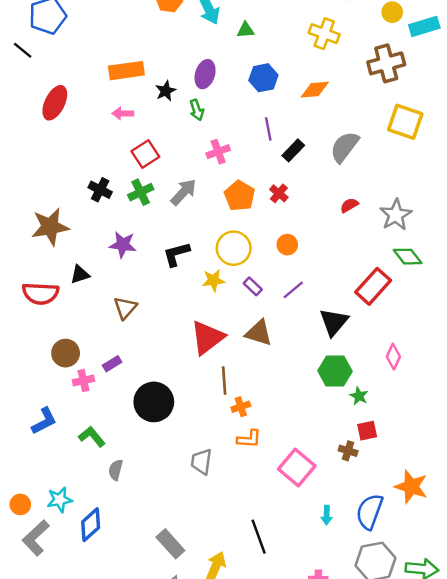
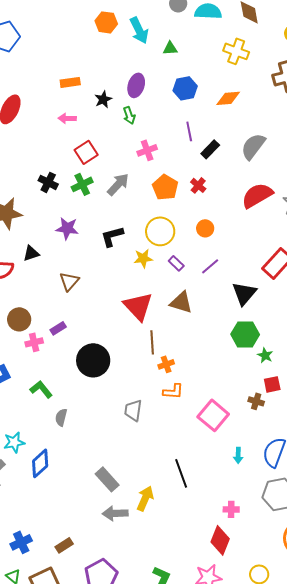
orange rectangle: (126, 71) -> (70, 82), size x0.7
red semicircle: (349, 205) -> (257, 195), size x2.0
red triangle: (207, 338) -> (138, 306), turned -36

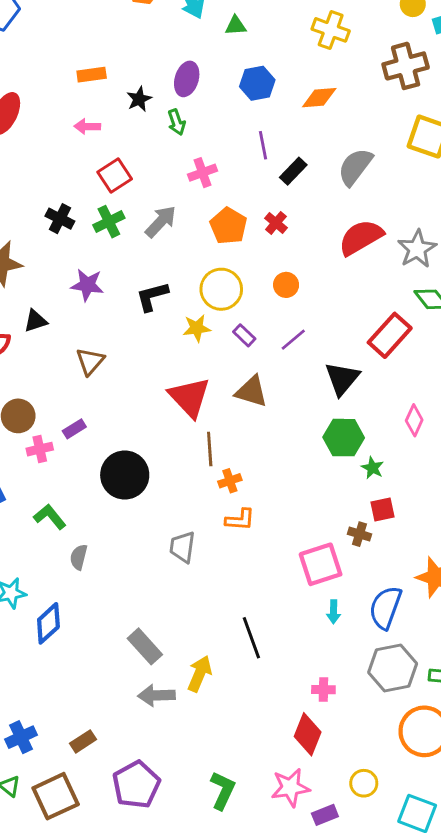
pink square: (213, 415) -> (321, 564), moved, turned 32

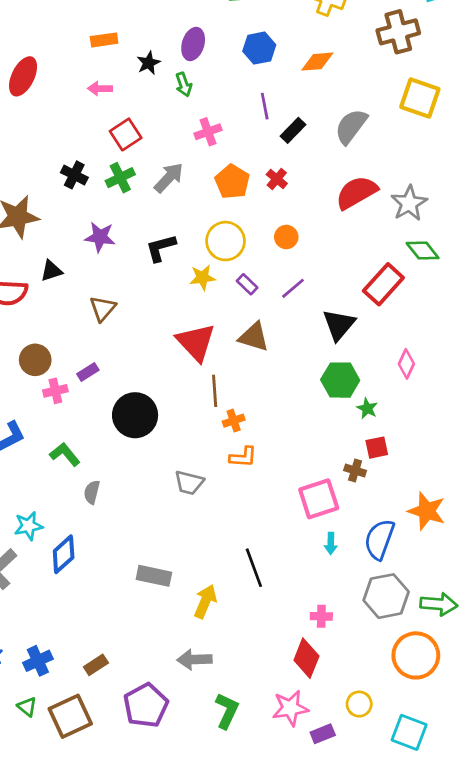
gray trapezoid: (182, 547) -> (189, 483), turned -84
gray rectangle: (145, 646) -> (154, 576), turned -36
gray arrow: (156, 695) -> (194, 659), moved

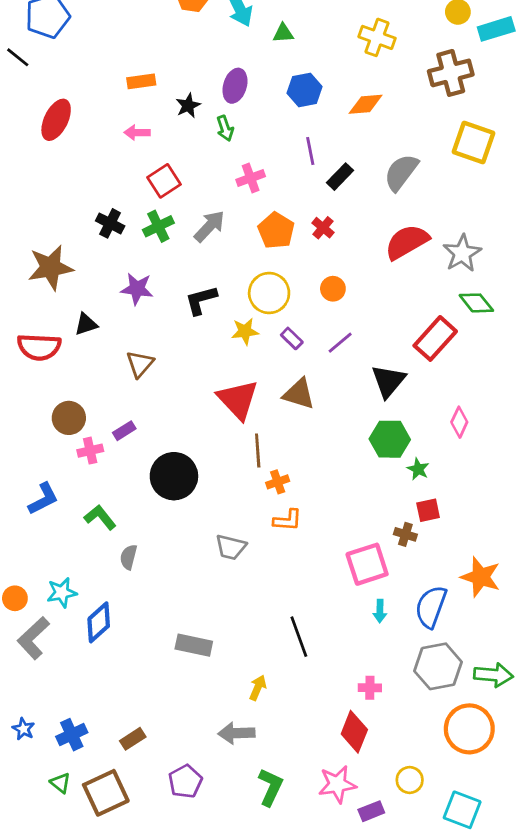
yellow arrow: (205, 601) -> (258, 688), moved, size x0.7
purple pentagon: (146, 705) -> (185, 781), size x0.7

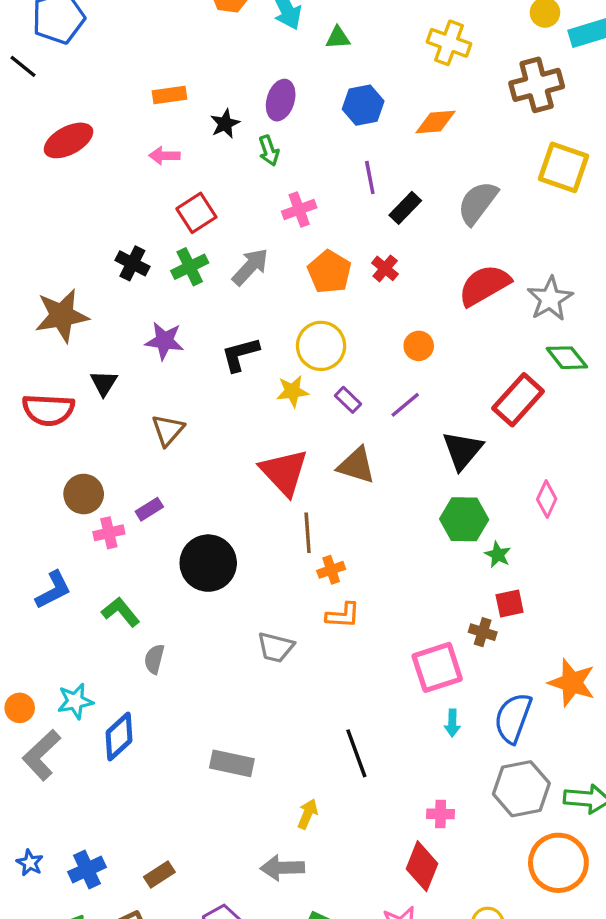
red ellipse: (56, 120) -> (68, 140), turned 36
orange circle: (333, 289) -> (419, 346), moved
black triangle: (86, 324) -> (104, 383), turned -40

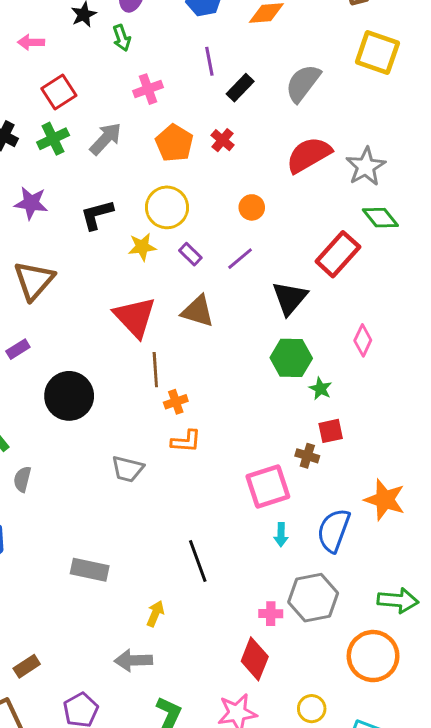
brown triangle: (168, 430) -> (34, 280), size x1.4
gray hexagon: (521, 789) -> (313, 598), moved

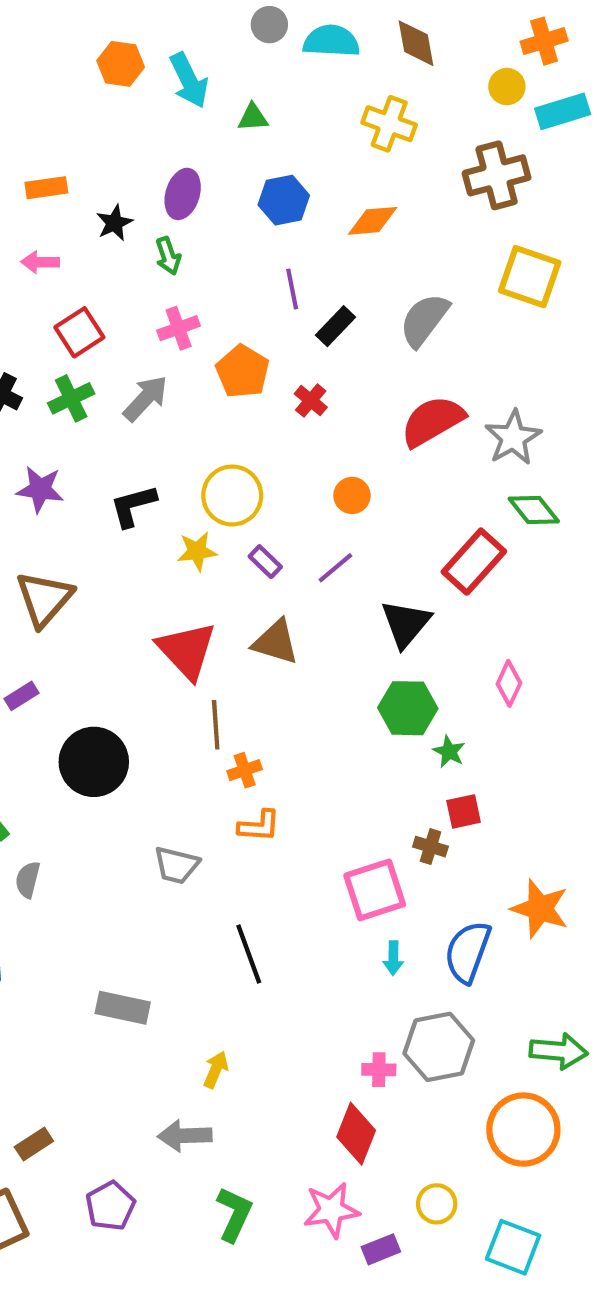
pink cross: (148, 89) -> (179, 328), moved
orange pentagon: (174, 143) -> (243, 372), moved
black line: (198, 561) -> (249, 954), moved

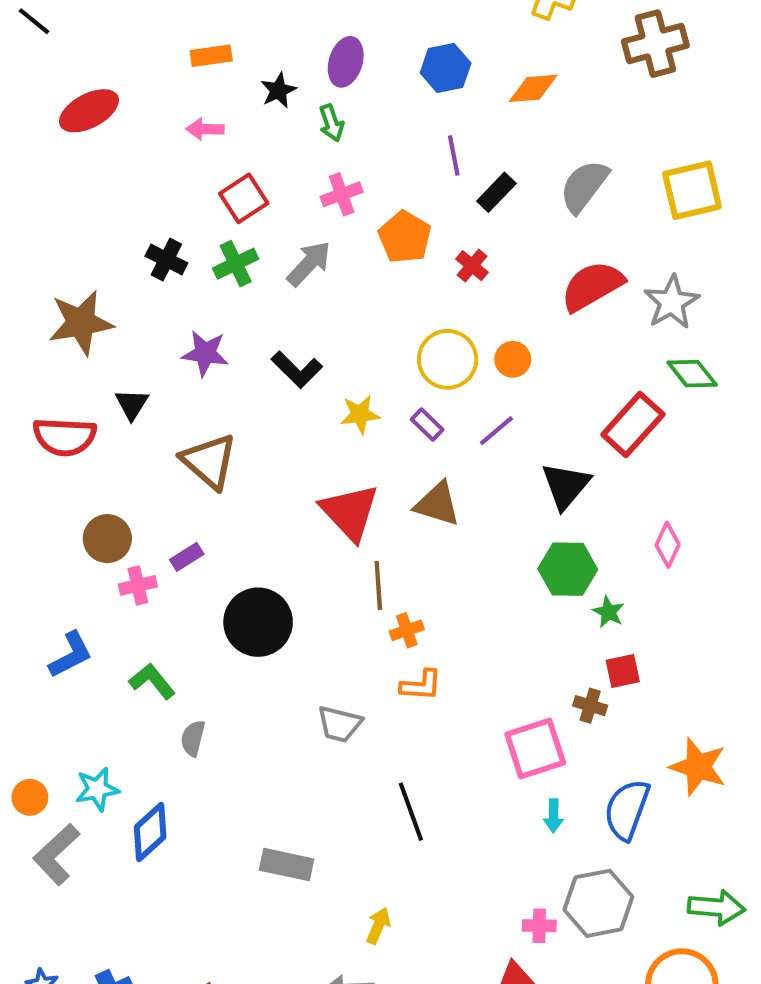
yellow square: (530, 277) -> (692, 190), moved, turned -32
yellow circle: (232, 495) -> (448, 359), moved
black L-shape: (133, 506) -> (297, 370), turned -120
brown triangle: (44, 599) -> (209, 461), turned -30

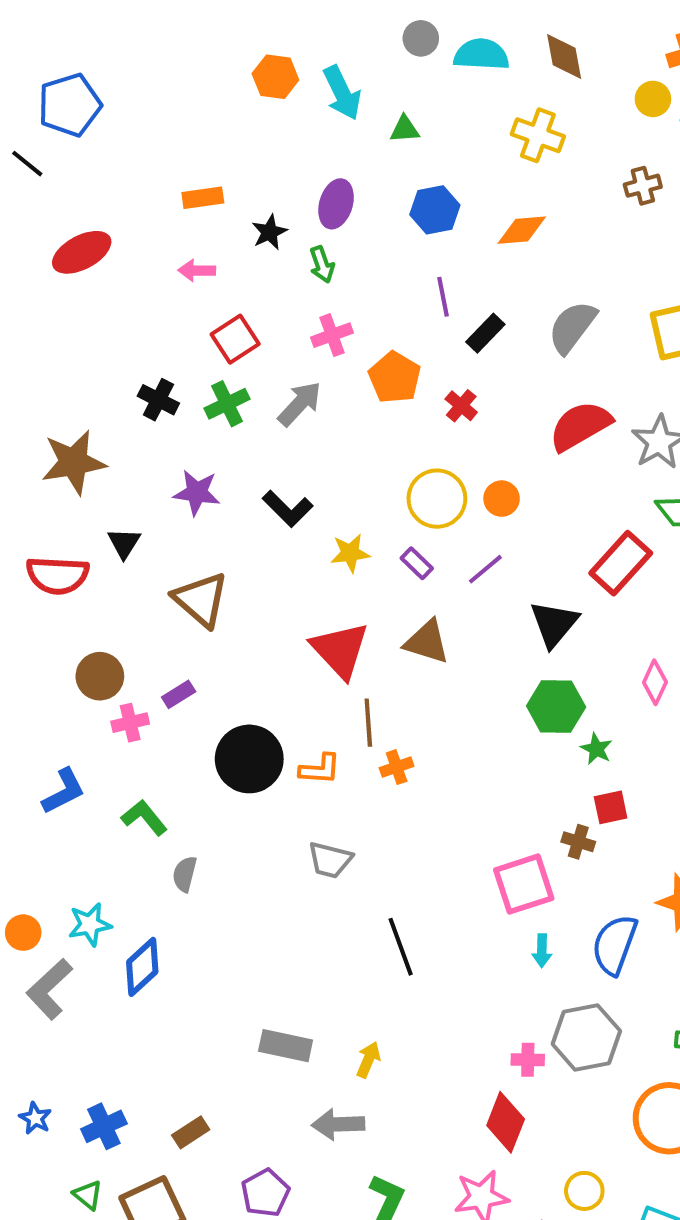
brown cross: (655, 44) -> (643, 186), size x0.6
orange L-shape: (421, 685) -> (320, 769), moved
gray rectangle: (287, 865) -> (286, 1046), moved

